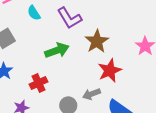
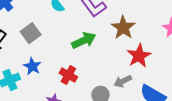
red cross: (39, 83) -> (68, 75), turned -30

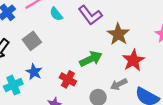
green arrow: (84, 40) -> (91, 59), moved

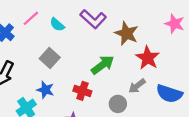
gray square: (32, 41) -> (50, 58), moved

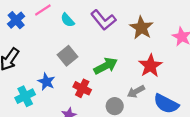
brown star: (127, 33) -> (141, 28), moved
gray square: (50, 58) -> (68, 56), moved

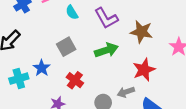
brown star: (141, 28) -> (141, 32), turned -30
green arrow: (106, 66) -> (106, 50), moved

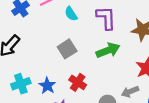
purple L-shape: (106, 18) -> (106, 18), turned -150
blue star: (42, 68) -> (47, 86), moved

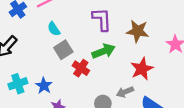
cyan semicircle: (71, 14) -> (54, 29), moved
red cross: (78, 82) -> (81, 68), moved

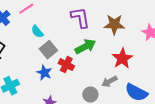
blue star: (44, 86) -> (44, 73), moved

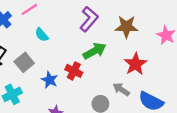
purple L-shape: (80, 18) -> (89, 19), turned 50
gray square: (48, 50) -> (24, 62), moved
gray arrow: (109, 81) -> (121, 89), turned 63

